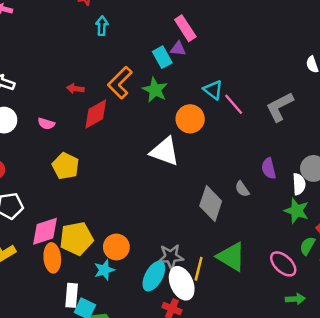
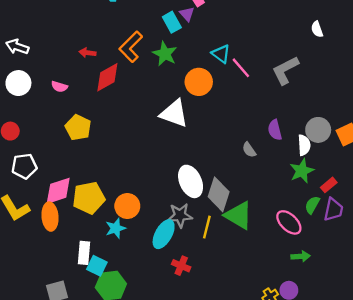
purple triangle: (178, 49) -> (187, 14), turned 42
gray diamond: (211, 203) -> (219, 194), moved
green star: (297, 211) -> (302, 171), turned 30
orange ellipse: (52, 258) -> (50, 217), moved
white ellipse: (182, 283) -> (191, 181), moved

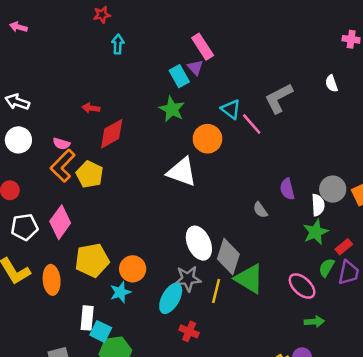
orange L-shape: (131, 47) -> (63, 166), moved
gray L-shape: (285, 70) -> (279, 98), moved
yellow pentagon: (78, 128) -> (90, 174), moved
pink diamond: (58, 191) -> (60, 222), moved, turned -36

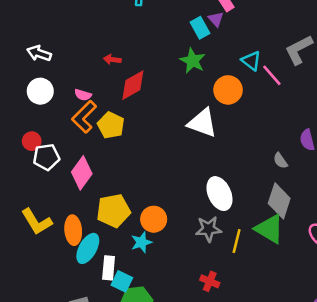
white pentagon: (25, 227) -> (46, 157), moved
gray diamond: (228, 257) -> (279, 201), moved
cyan ellipse: (171, 298) -> (88, 248), moved

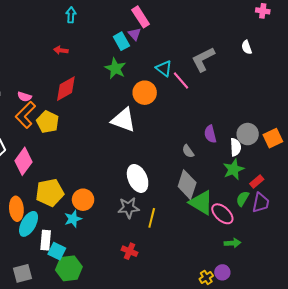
red arrow: (112, 59) -> (61, 50), moved
green triangle: (269, 229) -> (201, 203), moved

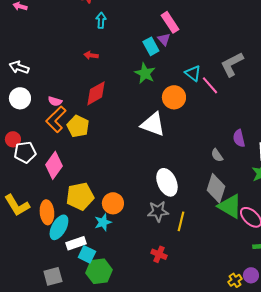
white rectangle: (46, 240) -> (76, 243), turned 66

